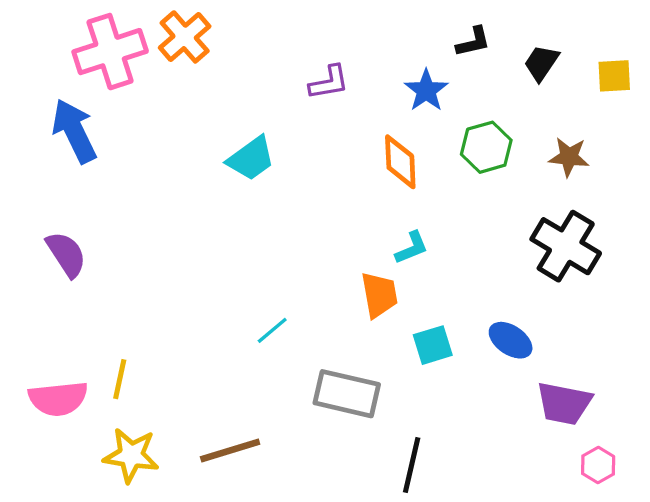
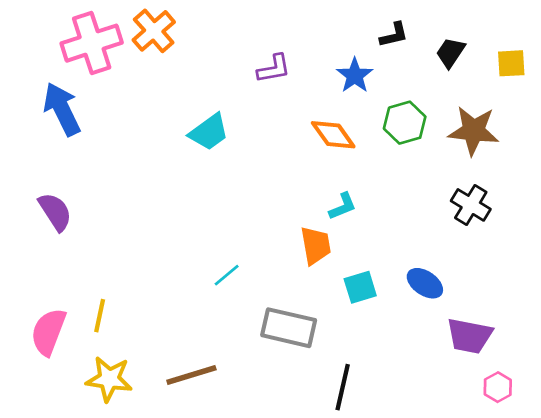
brown star: (569, 157) -> (473, 131), size x1.5
orange diamond: (400, 162) -> (333, 135), turned -33
black cross: (566, 246) -> (471, 205), size x0.7
pink semicircle: (58, 399) -> (48, 332), turned 117

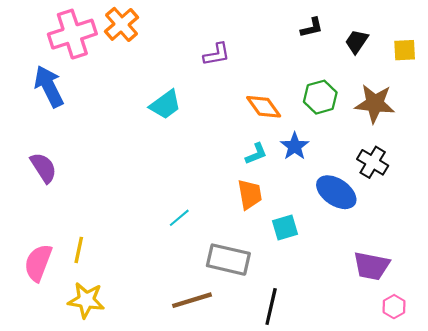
blue star: (355, 75) -> (295, 146), moved
cyan L-shape: (343, 206) -> (256, 154), moved
blue ellipse: (425, 283) -> (336, 192), moved, size x1.4
brown line: (191, 375) -> (192, 300), moved

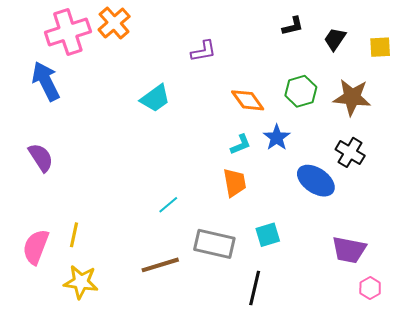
cyan square: (285, 227) -> (268, 235), moved
brown line: (192, 300) -> (160, 265), moved

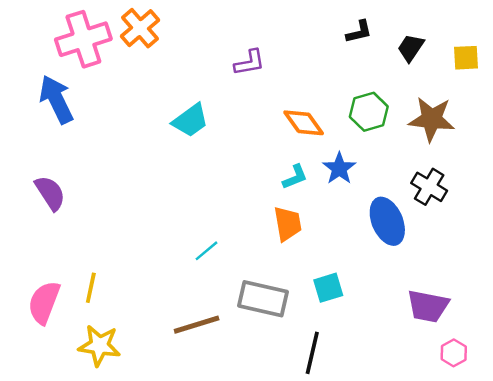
blue ellipse: (316, 181) -> (387, 221), turned 33

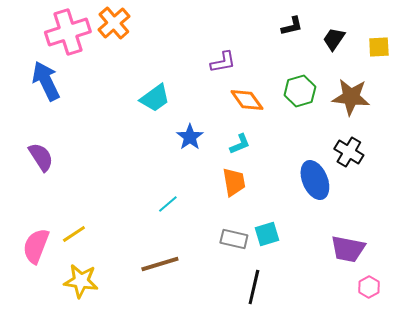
purple L-shape: (249, 63) -> (223, 62), moved
blue star: (339, 168) -> (190, 137), moved
yellow line: (91, 288) -> (74, 234), turned 45
gray rectangle: (263, 299) -> (234, 239), moved, size x0.7

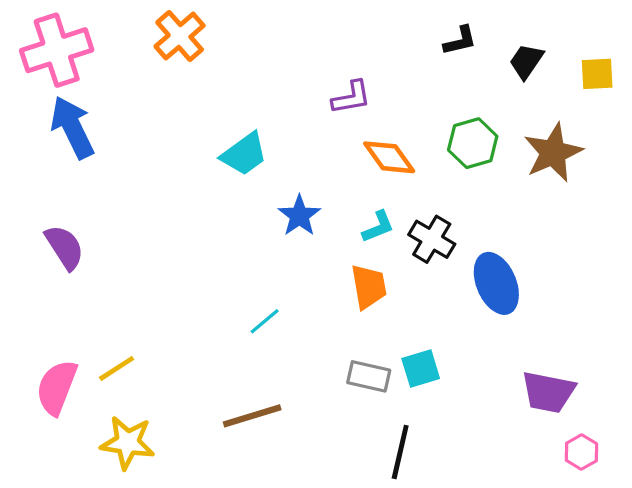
pink cross: (68, 32) -> (57, 50), moved
brown star: (351, 97) -> (553, 153), turned -30
black cross: (349, 152) -> (432, 239), moved

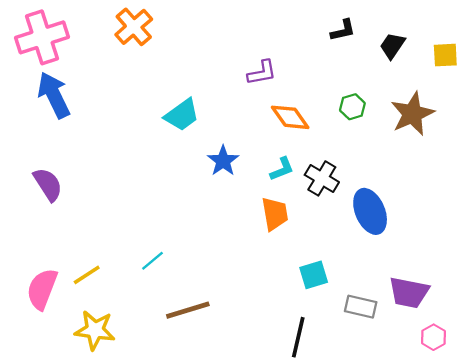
green hexagon: (473, 143) -> (352, 107), size x0.7
cyan line: (265, 321) -> (153, 261), moved
gray rectangle: (369, 376) -> (361, 307), moved

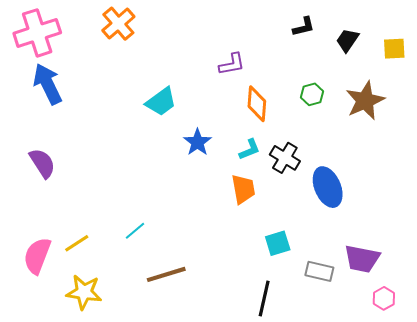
orange diamond: (290, 117) -> (257, 104), turned 40

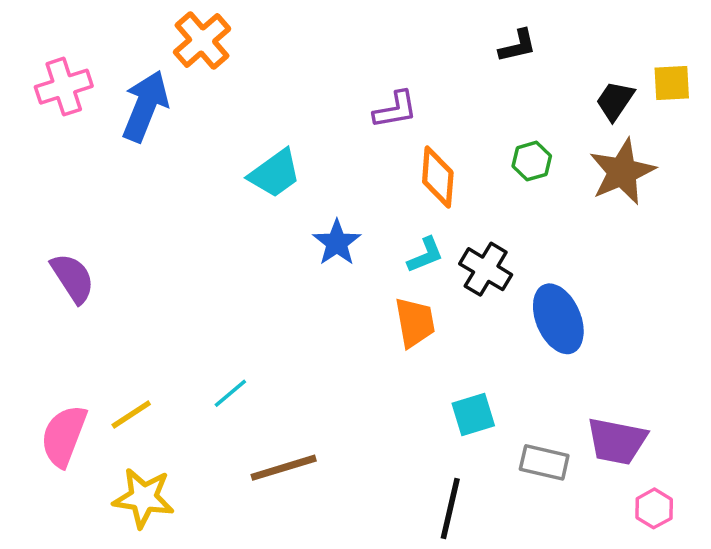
pink cross: (37, 33) -> (64, 87), moved, size x0.7
black trapezoid: (347, 40) -> (615, 101), moved
blue arrow: (48, 84) -> (145, 106), moved, turned 48

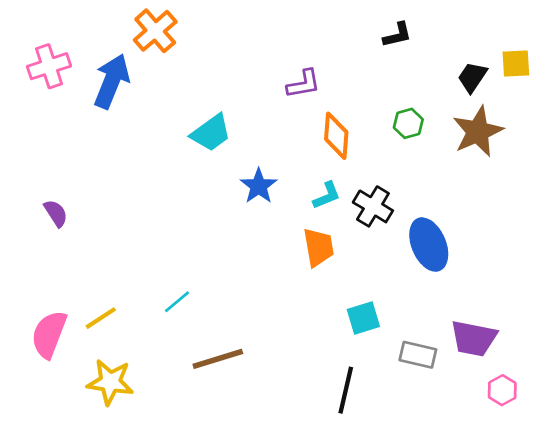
purple semicircle: (73, 278) -> (56, 213), size x0.7

